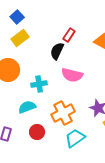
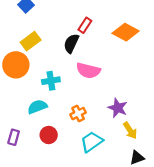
yellow rectangle: (20, 38) -> (31, 41), moved
orange cross: (63, 113) -> (78, 114), size x0.6

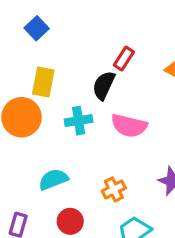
yellow rectangle: (31, 41) -> (43, 82), turned -42
cyan cross: (51, 81) -> (79, 121), moved

